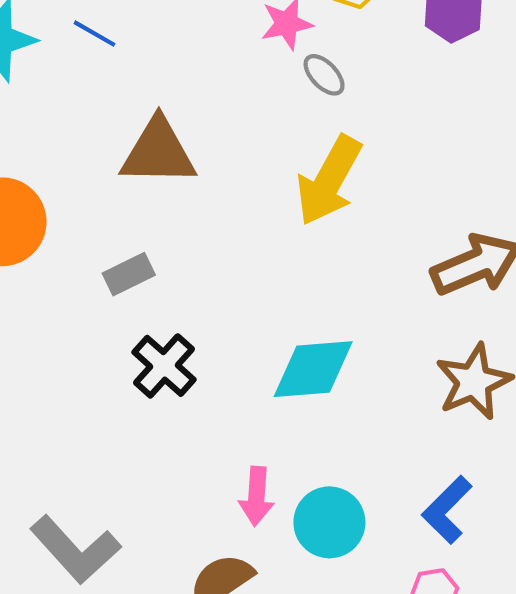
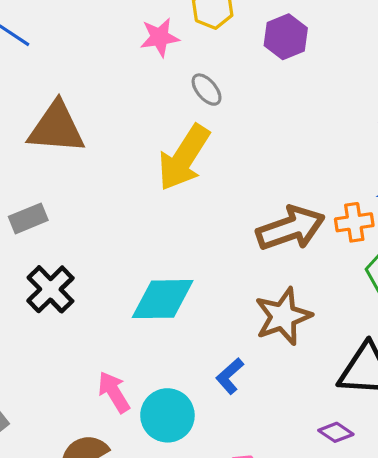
gray ellipse: (324, 75) -> (207, 90), moved
pink arrow: (257, 496) -> (114, 392), turned 141
blue L-shape: (447, 510) -> (230, 376), moved, size x0.7

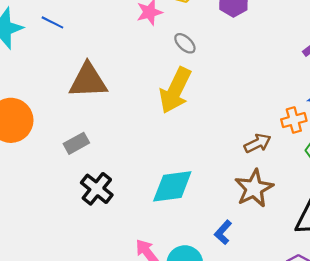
brown arrow: (291, 228) -> (257, 143), moved, size x0.6

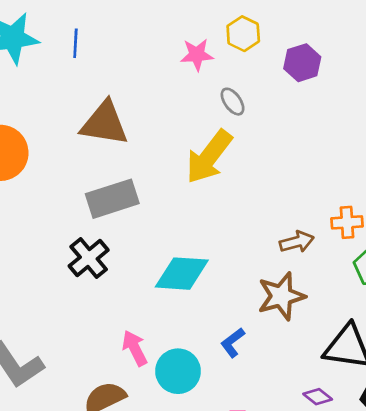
blue line: (52, 22) -> (75, 43), turned 55
gray rectangle: (76, 143) -> (112, 199), moved, size x1.6

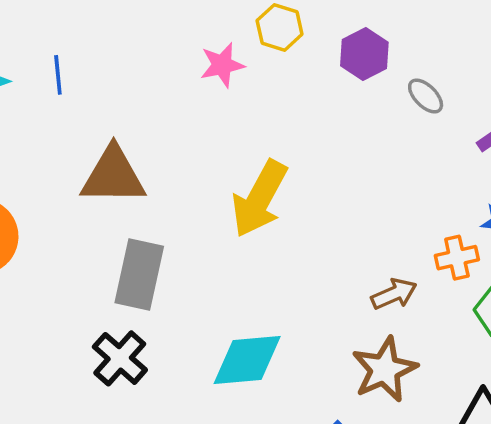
gray ellipse: (233, 102) -> (426, 96), moved
gray rectangle: (112, 199) -> (139, 274), turned -51

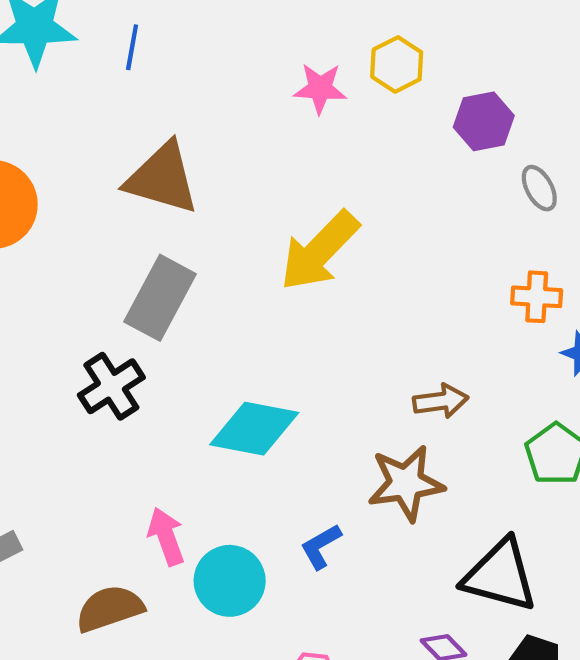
orange cross: (457, 258) -> (537, 297), moved

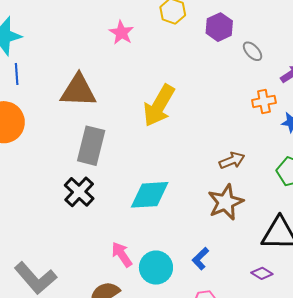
blue line: (132, 47) -> (17, 74), moved
pink star: (320, 88) -> (121, 33), moved, turned -30
blue L-shape: (321, 546) -> (200, 259), moved

